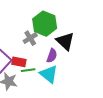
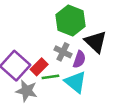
gray cross: (30, 38) -> (63, 52), moved, turned -32
red rectangle: (19, 62) -> (39, 67), turned -56

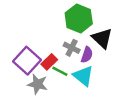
green line: (50, 77) -> (60, 71), turned 35

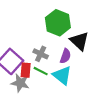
gray cross: (72, 48) -> (41, 54), moved
red rectangle: (49, 62) -> (26, 70), moved, turned -40

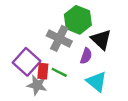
gray cross: (41, 54) -> (59, 38), moved, size x1.5
cyan triangle: (62, 75) -> (97, 82), moved

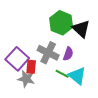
gray cross: (59, 38) -> (48, 53), moved
black triangle: (101, 40) -> (81, 29), moved
green line: (59, 72) -> (62, 74), moved

